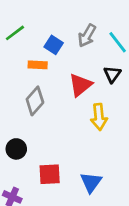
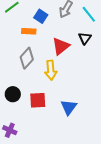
yellow arrow: (99, 117) -> (51, 70), moved
red square: (50, 174) -> (38, 100), moved
blue triangle: (91, 182) -> (69, 107), moved

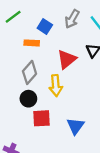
black circle: (13, 94) -> (28, 99), moved

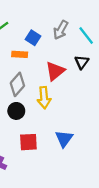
red square: (42, 118) -> (28, 142), moved

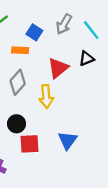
black triangle: (82, 62) -> (86, 59), turned 32
black circle: (16, 111) -> (16, 124), moved

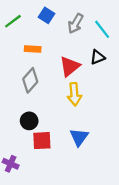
blue square: (34, 32) -> (47, 15), moved
yellow arrow: (46, 96) -> (74, 94), moved

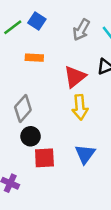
blue square: (47, 15) -> (37, 21), moved
gray diamond: (30, 80) -> (23, 108), moved

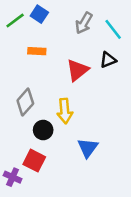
yellow arrow: (80, 107) -> (65, 111), moved
black circle: (31, 136) -> (43, 130), moved
red square: (44, 158) -> (34, 161), moved, turned 30

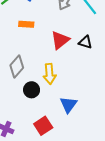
black triangle: (108, 60) -> (85, 42), moved, turned 40
red square: (34, 161) -> (43, 126), moved, turned 30

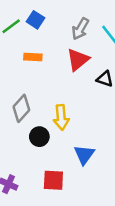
red triangle: (60, 40) -> (78, 60), moved
red square: (43, 126) -> (53, 180), turned 36

